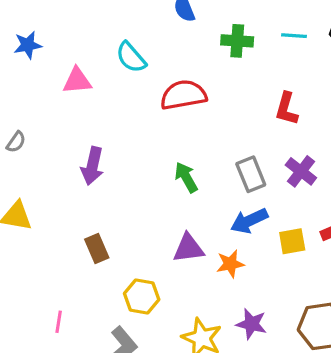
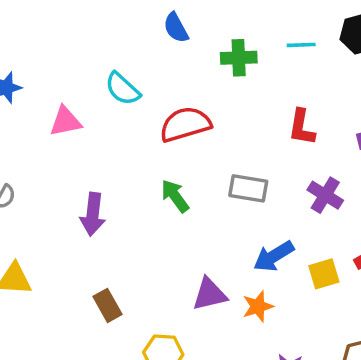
gray rectangle: (251, 174) -> (248, 188), moved, turned -52
green arrow: (186, 177) -> (175, 196), moved

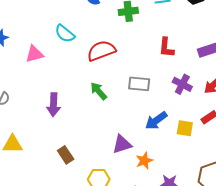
yellow square: (324, 274) -> (185, 128), turned 30
orange star: (258, 306) -> (144, 161), moved

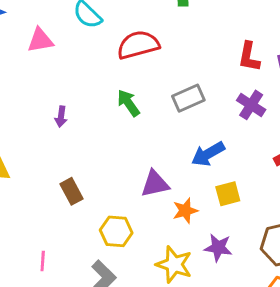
red L-shape: (166, 47) -> (249, 57), moved
gray rectangle: (139, 84) -> (188, 98), turned -35
purple arrow: (54, 105) -> (61, 117), size x0.6
yellow square: (185, 128) -> (228, 194), moved, turned -30

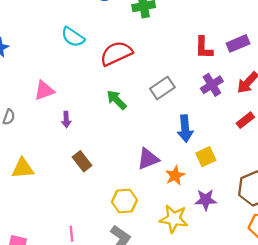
pink triangle: (40, 40) -> (44, 90), moved
purple cross: (251, 105) -> (212, 85), turned 35
blue arrow: (208, 154) -> (185, 129), turned -55
brown rectangle: (72, 191) -> (82, 161), moved

